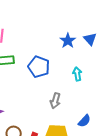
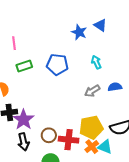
gray arrow: (55, 101) -> (92, 91), moved, turned 56
blue semicircle: (84, 121) -> (115, 87), moved, turned -128

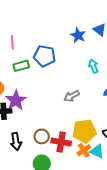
blue pentagon: (57, 64) -> (45, 56), moved
gray arrow: (92, 91) -> (72, 96), moved
purple star: (23, 120) -> (16, 100), moved

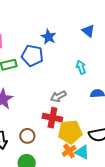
blue star: (78, 35) -> (48, 37), moved
red cross: (61, 142) -> (52, 118), moved

